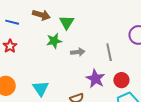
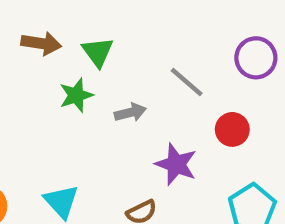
gray line: (109, 52) -> (187, 82), moved, turned -30
red circle: (121, 80) -> (232, 129), moved

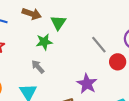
gray arrow: (130, 112) -> (38, 67), moved, turned -128
red circle: (232, 129) -> (118, 62), moved

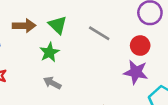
gray line: (99, 45) -> (99, 33), moved
purple star: (87, 84) -> (136, 72), moved

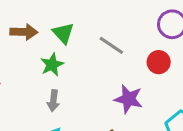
purple star: (136, 72) -> (129, 99), moved
gray arrow: (52, 83) -> (53, 101), turned -114

